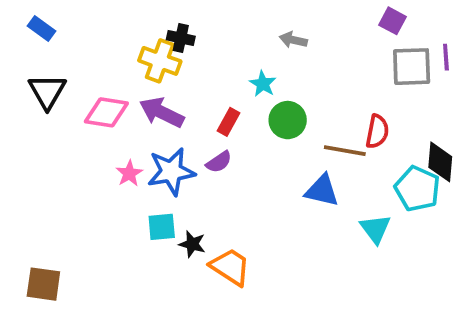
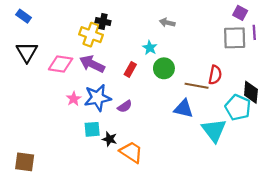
purple square: (393, 21) -> (240, 13), moved
purple semicircle: (219, 162) -> (125, 106), moved
cyan triangle: (375, 229) -> (214, 130), size x1.4

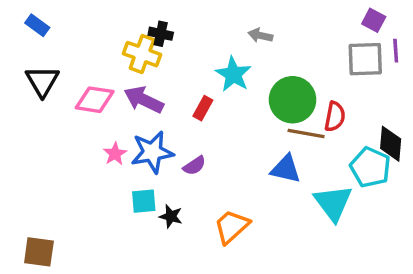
cyan star: (150, 48) -> (233, 74), size x1.5
green circle: (164, 68) -> (293, 100), moved, size x1.4
orange trapezoid: (131, 152) -> (232, 226), moved, turned -75

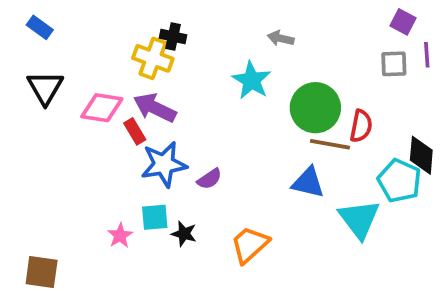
gray square: (365, 59) -> (394, 64), size x0.7
red rectangle: (203, 108) -> (135, 131), moved, turned -60
pink star: (115, 154) -> (120, 236), moved

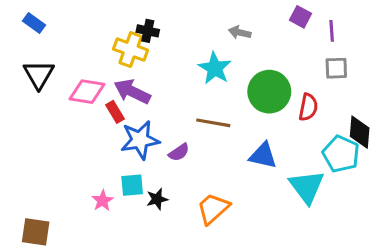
purple square: (403, 22) -> (300, 17), moved
purple line: (427, 55) -> (332, 31), moved
gray square: (394, 64) -> (336, 68), moved
brown line: (330, 144) -> (213, 123), moved
black star: (184, 234) -> (157, 199), turned -30

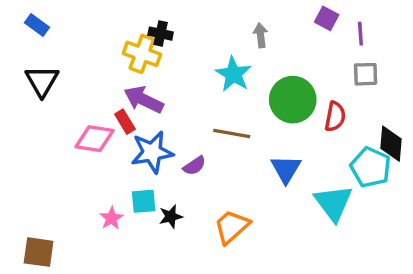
gray arrow: (240, 32) -> (261, 35), turned 70
pink diamond: (87, 92) -> (94, 139), moved
blue triangle: (263, 155) -> (286, 169), turned 48

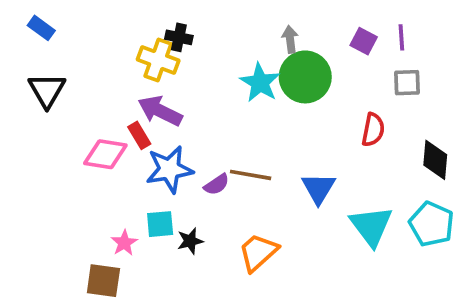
purple square: (327, 18) -> (364, 41), moved
green circle: (293, 100) -> (305, 77), moved
brown line: (232, 133) -> (251, 175), moved
cyan pentagon: (371, 167) -> (432, 224), moved
brown square: (39, 252) -> (103, 281), moved

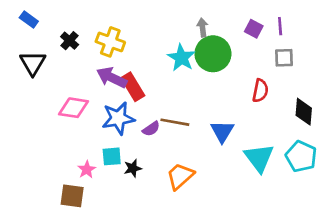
black cross: (179, 37) -> (70, 41), moved, turned 30
red rectangle: (139, 135) -> (133, 87), moved, size x1.5

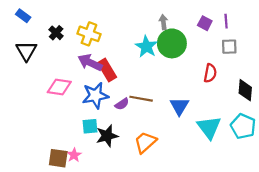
black star: (133, 168) -> (107, 136), size x1.5
pink star: (87, 170) -> (74, 155), moved

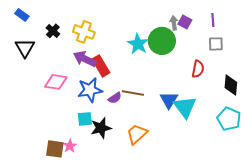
gray arrow: (163, 22) -> (174, 23), moved
purple square: (205, 23) -> (185, 22), moved
cyan triangle: (209, 127) -> (185, 107), moved

